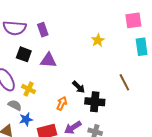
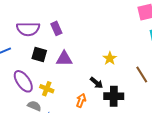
yellow star: (98, 40) -> (110, 58), moved

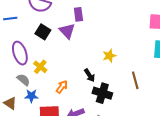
purple rectangle: (56, 28) -> (78, 14), moved
purple triangle: (64, 59) -> (67, 31), moved, turned 30
orange arrow: (81, 100) -> (62, 87), moved

